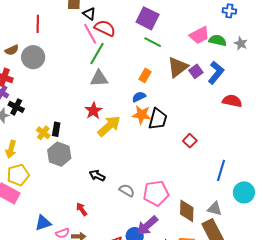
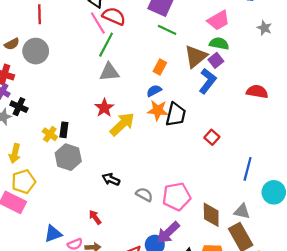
green semicircle: (218, 40) -> (219, 44), moved
blue L-shape: (216, 73) -> (208, 81), moved

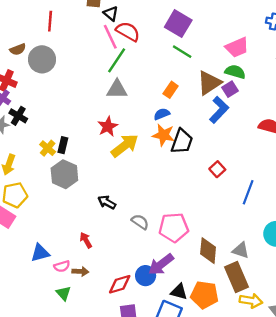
blue line: (248, 169) -> (248, 192), moved

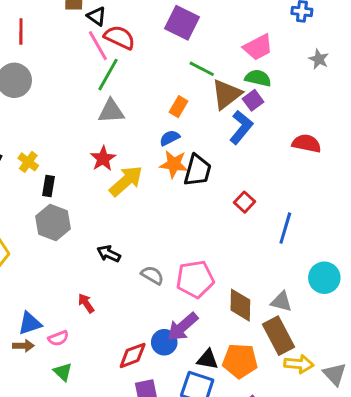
green line: (182, 52) -> (202, 69), moved
yellow cross: (48, 148) -> (28, 162), moved
brown arrow: (80, 271) -> (23, 346), moved

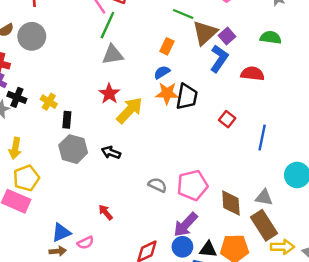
green semicircle: (258, 78) -> (271, 37), moved
red semicircle: (306, 143) -> (252, 74), moved
black arrow: (109, 254) -> (111, 153), moved
blue circle: (164, 342) -> (182, 247), moved

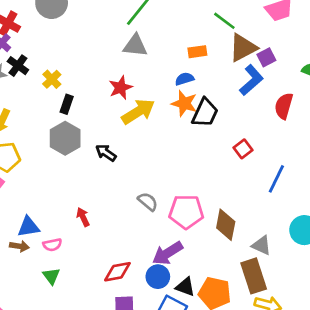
orange rectangle: (167, 46) -> (197, 52), turned 42
red semicircle: (252, 74) -> (284, 106), turned -95
brown diamond: (231, 203) -> (226, 225), moved

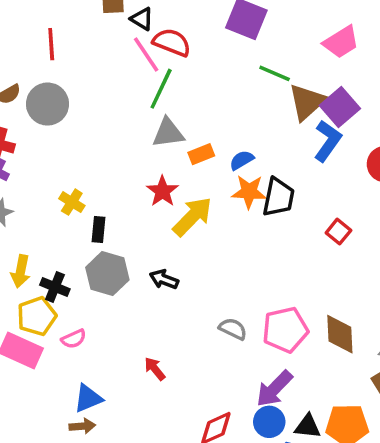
orange rectangle: (197, 52) -> (201, 154), moved
purple square: (266, 57) -> (340, 107), size x1.5
black cross: (18, 66) -> (55, 287), moved
pink semicircle: (52, 245) -> (74, 339), moved

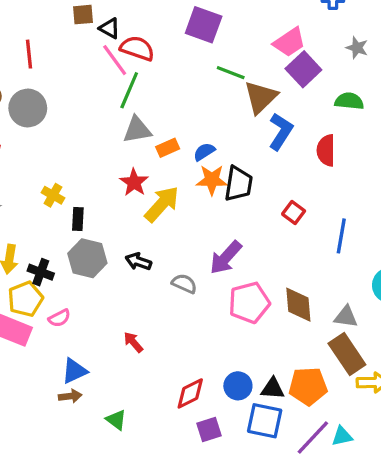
purple square: (340, 107) -> (303, 69), moved
gray semicircle: (233, 329) -> (184, 284), moved
purple arrow: (274, 389) -> (226, 257), moved

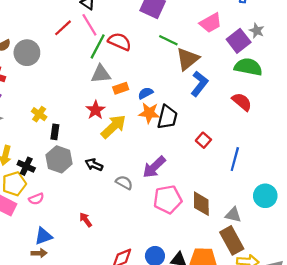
red semicircle: (137, 48) -> (120, 42), moved
red line: (29, 54) -> (63, 28), moved, turned 48
purple square: (303, 69) -> (239, 41), moved
green semicircle: (349, 101) -> (248, 67), size x1.4
red semicircle: (326, 150) -> (242, 102), moved, turned 125

